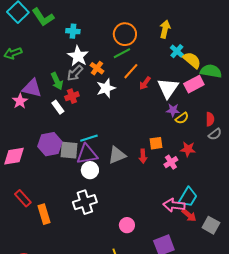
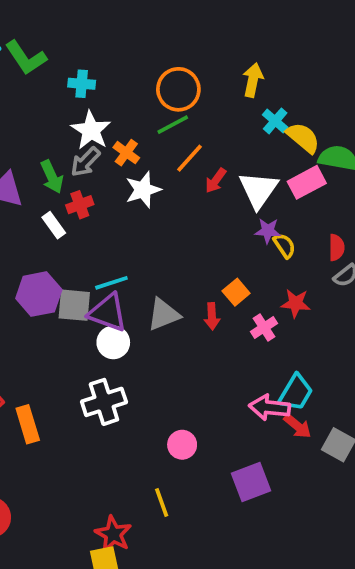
yellow semicircle: (182, 118) -> (284, 246), turned -88
orange square: (156, 143) -> (236, 292), turned -32
purple triangle: (87, 154) -> (108, 313), turned 30

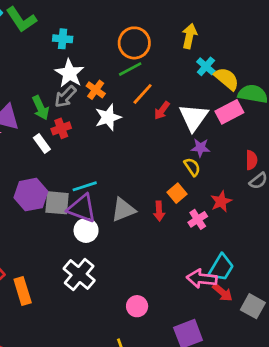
yellow semicircle: (284, 246) -> (192, 167), moved
red star: (296, 303) -> (221, 201), turned -30
white cross: (104, 402) -> (79, 275), turned -32

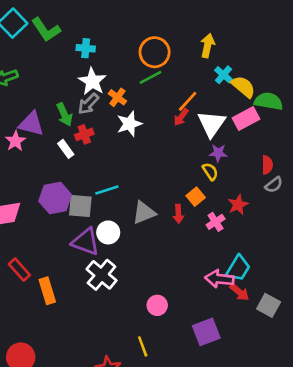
orange line: (143, 94) -> (188, 101), moved
purple triangle: (82, 208) -> (86, 242), moved

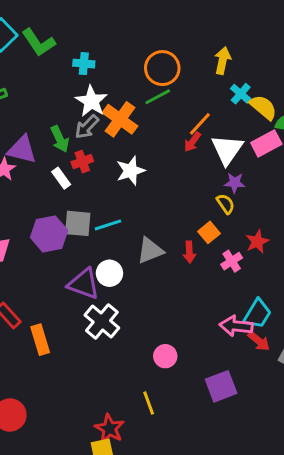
orange cross: (117, 97) -> (120, 119), size x1.6
white star: (129, 124) -> (131, 171), moved
gray square: (80, 206) -> (78, 223), moved

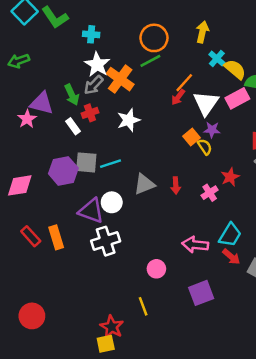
orange square: (209, 232) -> (191, 137), moved
white cross: (102, 321) -> (106, 241), turned 32
pink arrow: (236, 326) -> (195, 245), moved
orange rectangle: (40, 340) -> (56, 237), moved

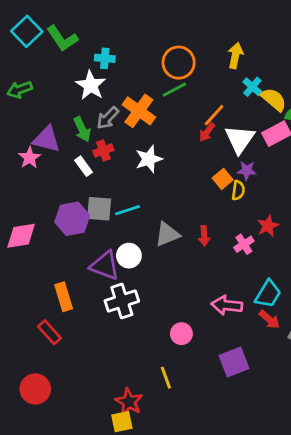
white star: (97, 65) -> (91, 85), moved
yellow semicircle: (205, 147) -> (238, 190), turned 42
red rectangle: (31, 236) -> (49, 332), moved

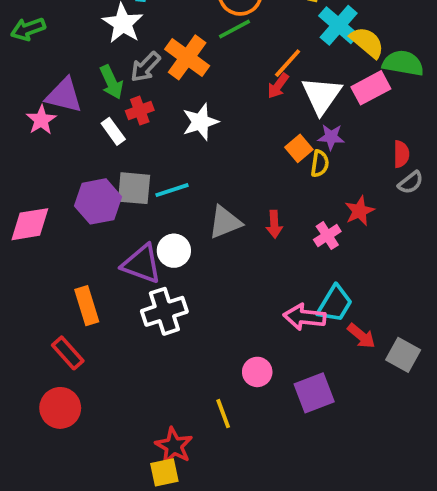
cyan cross: (252, 87) -> (339, 25), size x1.5
cyan trapezoid: (268, 294) -> (335, 304), moved
pink circle: (181, 334) -> (257, 372), moved
red circle: (35, 389) -> (60, 408), moved

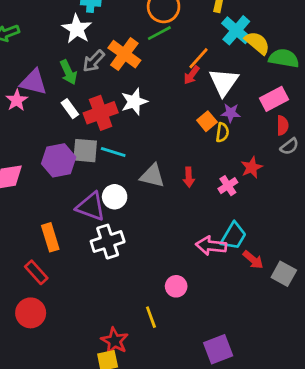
pink rectangle: (371, 88) -> (274, 99), moved
red cross: (140, 111) -> (101, 113), moved, size x1.6
cyan line: (172, 190) -> (113, 152), turned 35
gray triangle: (225, 222) -> (152, 176), turned 36
purple square: (314, 393) -> (218, 349), moved

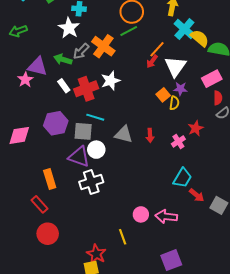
green arrow: (68, 72) -> (63, 59), turned 132
gray square: (85, 151) -> (83, 131), moved
pink arrow: (211, 246) -> (166, 216), moved
red circle: (31, 313) -> (48, 234), moved

